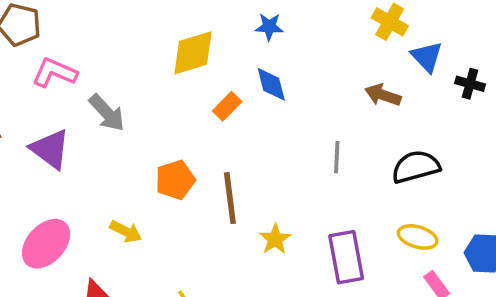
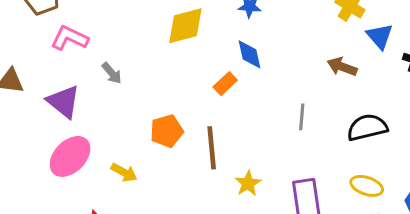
orange rectangle: (227, 106) -> (225, 84), moved
gray arrow: (107, 113) -> (112, 73), size x0.7
pink ellipse: (46, 244) -> (70, 156), moved

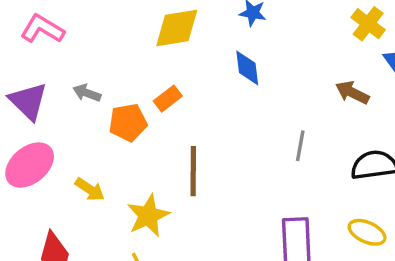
gray arrow: (112, 73) -> (87, 93), moved, turned 145
orange rectangle: (225, 84) -> (168, 99), moved
orange pentagon: (167, 131) -> (128, 122), moved
yellow star: (248, 183) -> (148, 216), moved, size x1.4

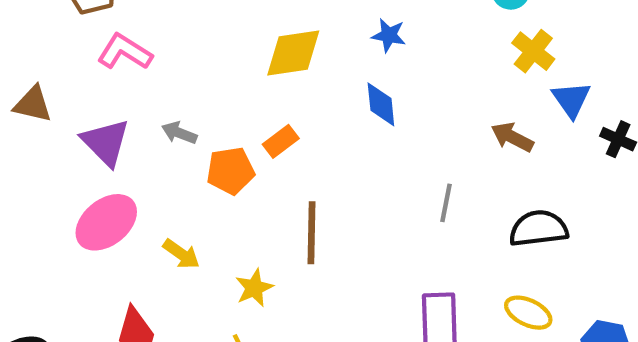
yellow star: (148, 216) -> (254, 288), size x0.7

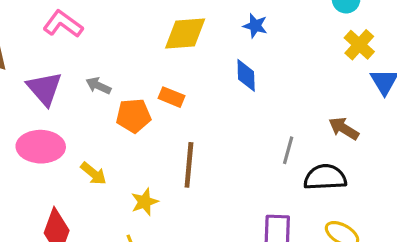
brown arrow: (512, 137) -> (344, 128), moved
orange rectangle: (281, 141) -> (171, 97), turned 55
pink ellipse: (106, 222) -> (41, 147), turned 36
black semicircle: (539, 228) -> (325, 177), moved

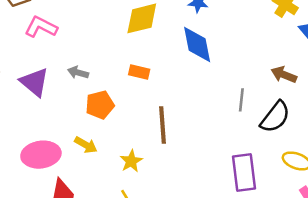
blue diamond: (246, 75) -> (197, 44), size x1.4
orange pentagon: (133, 116) -> (100, 105), moved
pink ellipse: (41, 147) -> (41, 155), moved
black semicircle: (325, 177) -> (275, 117), turned 140

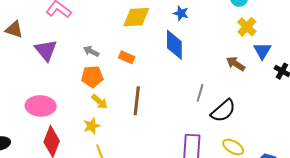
gray arrow: (78, 73) -> (91, 51), moved
brown arrow: (284, 75) -> (236, 64), moved
yellow arrow: (86, 145) -> (99, 102), moved
yellow star: (131, 161) -> (92, 126), moved

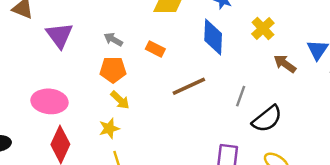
yellow cross: (247, 27) -> (263, 28), moved
brown line: (137, 101) -> (189, 86), moved, turned 56

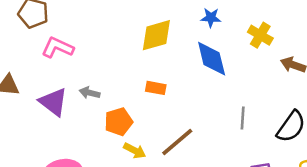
gray arrow: (113, 40) -> (90, 93), moved
brown line: (189, 86) -> (177, 142), moved
gray line: (241, 96) -> (243, 118), moved

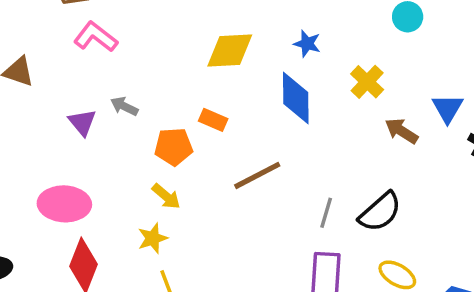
purple triangle: (53, 102) -> (82, 122), moved, size x0.7
gray line: (243, 118) -> (326, 213), moved
orange pentagon: (119, 122) -> (174, 147), moved
brown line: (177, 142) -> (257, 175), moved

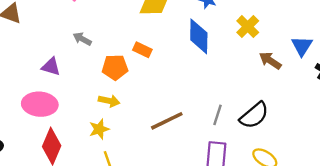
purple triangle: (82, 122) -> (51, 67), moved, turned -36
brown line: (257, 175) -> (167, 121), moved
yellow arrow: (166, 196) -> (109, 101), turned -30

